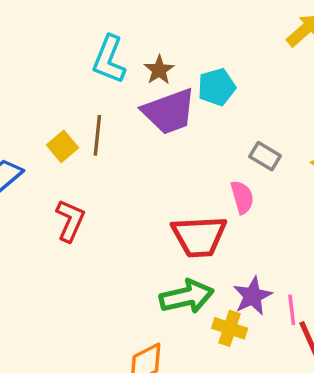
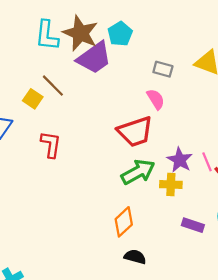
brown star: (159, 70) -> (80, 33), size x1.8
brown line: (97, 135) -> (53, 86), turned -35

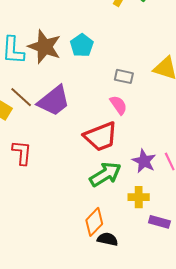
purple trapezoid: (94, 58) -> (54, 101), moved
yellow cross: (171, 184) -> (139, 197), moved
black semicircle: (135, 257) -> (108, 239), moved

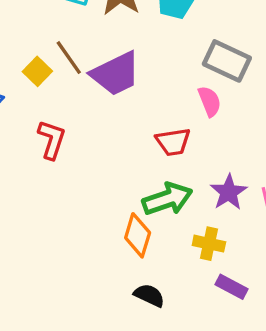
gray rectangle: (124, 76) -> (227, 61), size x1.6
red trapezoid: (101, 137) -> (173, 142), size x0.7
orange diamond: (94, 222) -> (138, 235), moved, turned -40

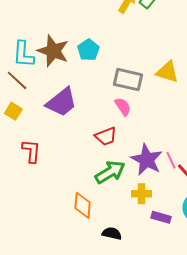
brown line: (69, 58) -> (17, 80), moved
purple star: (229, 192) -> (147, 160), size x1.4
orange diamond: (138, 235) -> (83, 205), moved

